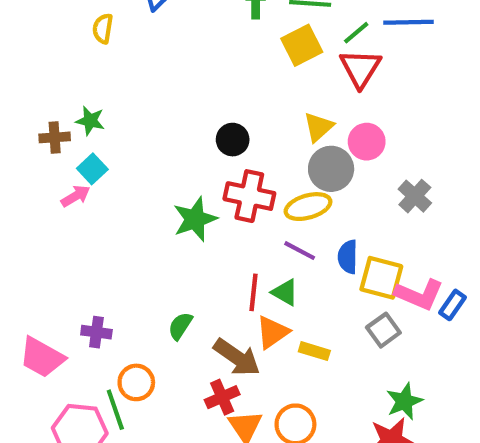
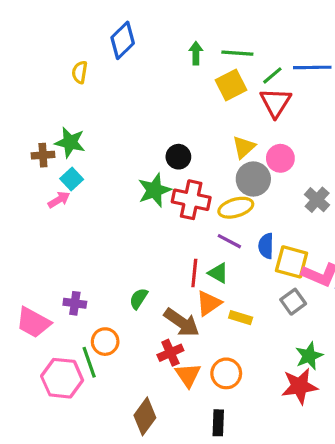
green star: (90, 121) -> (70, 142), size x1.4
green star: (195, 219) -> (154, 190), moved

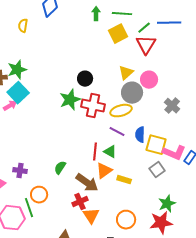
green star: (70, 142) -> (17, 70), turned -30
cyan square: (72, 179) -> (18, 93), size x1.5
orange circle: (226, 373) -> (126, 220), moved

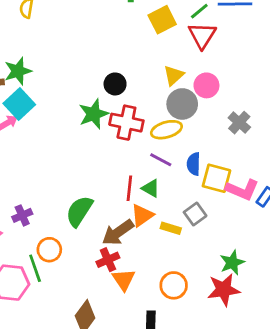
green semicircle: (60, 168) -> (79, 211), size x1.6
gray square: (157, 170) -> (195, 214), moved
purple cross: (20, 171) -> (22, 215), turned -32
brown arrow: (87, 183) -> (118, 233), turned 110

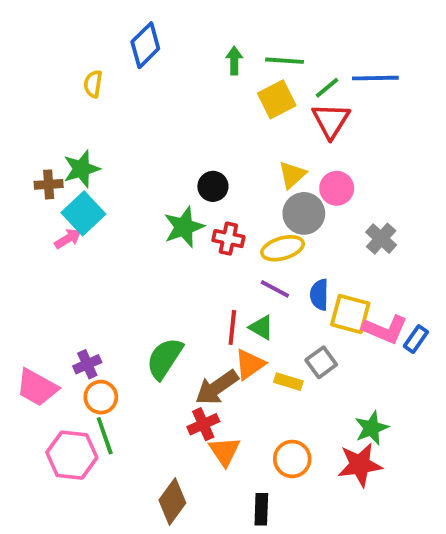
red cross: (126, 123) -> (228, 239), size x0.7
orange circle: (49, 250) -> (101, 397), moved

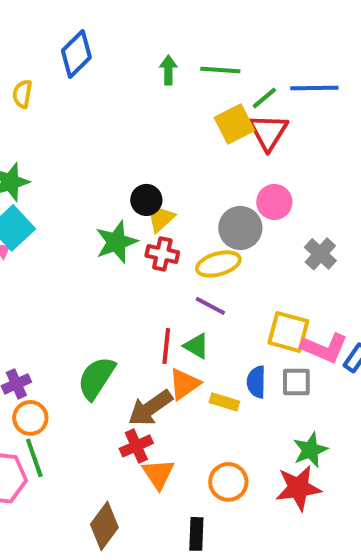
yellow square: (277, 99) -> (234, 124), moved
yellow triangle: (292, 175) -> (160, 218), moved
blue semicircle: (319, 295) -> (256, 382), moved
gray square: (321, 362) -> (296, 382), moved, turned 36

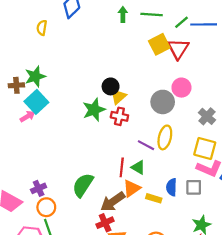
green line: (264, 98) -> (181, 22), moved
yellow ellipse: (218, 264) -> (165, 137), moved, turned -60
yellow square: (288, 332) -> (205, 148), moved

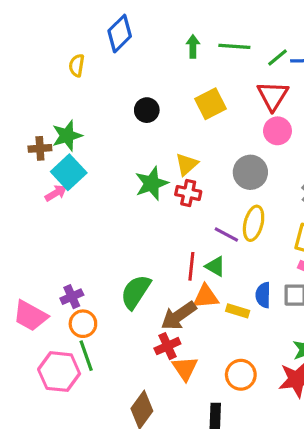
yellow square: (159, 44) -> (211, 104), moved
black circle: (111, 86) -> (147, 110), moved
pink circle: (181, 88) -> (277, 131), moved
orange triangle: (132, 188) -> (206, 297), turned 30

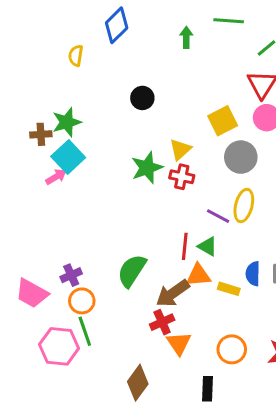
green line: (234, 46) -> (229, 21), moved
yellow square: (211, 104) -> (223, 121), moved

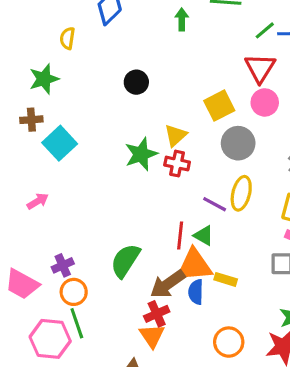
green star: (67, 122) -> (44, 79), moved
pink arrow: (56, 177) -> (38, 201), moved
blue semicircle: (253, 274) -> (196, 292), moved
orange triangle: (198, 275) -> (194, 265), size x1.4
orange triangle: (179, 343) -> (152, 336), moved

